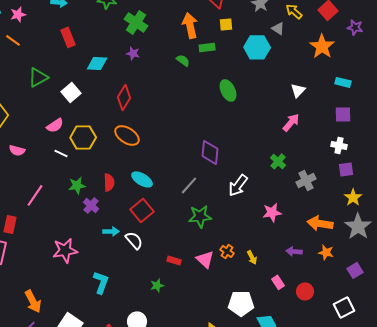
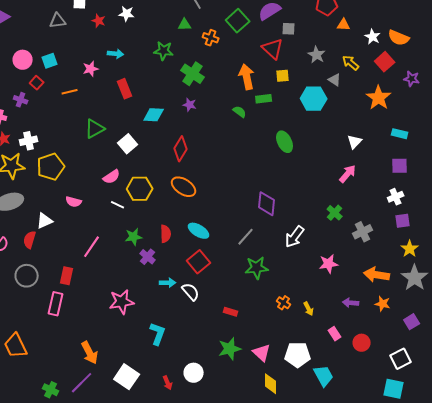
pink star: (18, 14) -> (91, 69), moved
orange line: (13, 40) -> (70, 92), turned -49
white cross: (339, 145) -> (396, 197), turned -35
pink triangle: (205, 259) -> (262, 353), moved
green star: (157, 285) -> (230, 349), moved, size x1.6

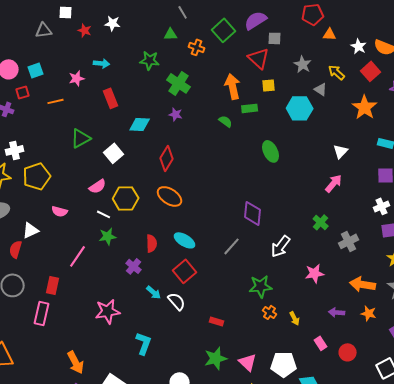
red square: (37, 83) -> (23, 92), turned 32
green star: (134, 237) -> (108, 236), moved
green star: (257, 268) -> (261, 286), moved
cyan arrow: (168, 283) -> (154, 292), turned 42

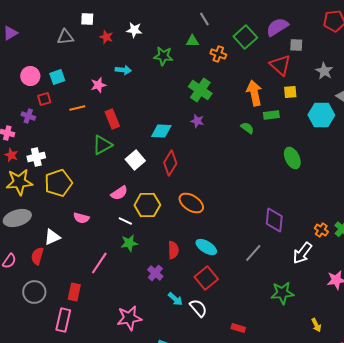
green star: (150, 60) -> (163, 56), moved
red rectangle: (111, 98) -> (112, 119), moved
red diamond: (167, 158) -> (170, 163), moved
orange cross: (270, 312) -> (321, 230), moved

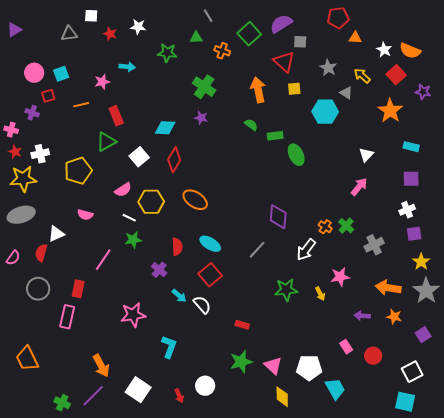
green rectangle: (271, 115) -> (275, 136), moved
yellow pentagon: (58, 183) -> (78, 171), moved
yellow arrow: (316, 325) -> (320, 294), moved

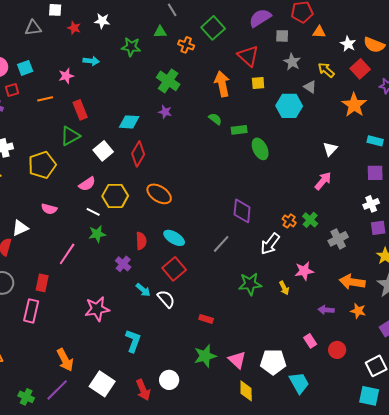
purple semicircle: (281, 24) -> (260, 18), moved
gray square: (300, 42) -> (282, 36), moved
red arrow: (179, 396) -> (143, 390), size x1.5

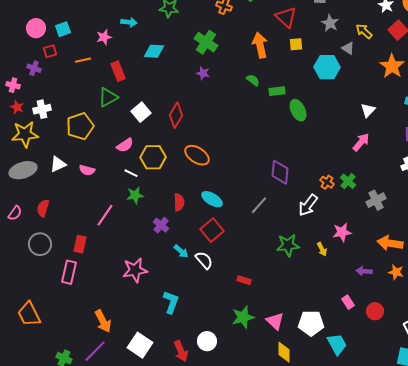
cyan diamond: (129, 122) -> (154, 51), moved
white triangle: (20, 228) -> (58, 164), moved

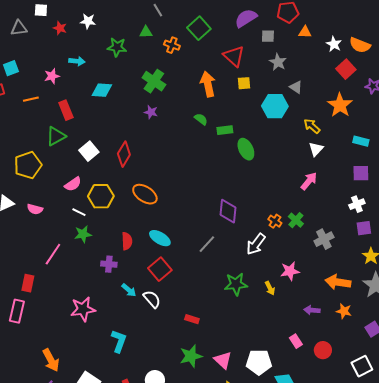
yellow arrow: (364, 31) -> (312, 126), moved
purple cross: (161, 225) -> (109, 264), turned -35

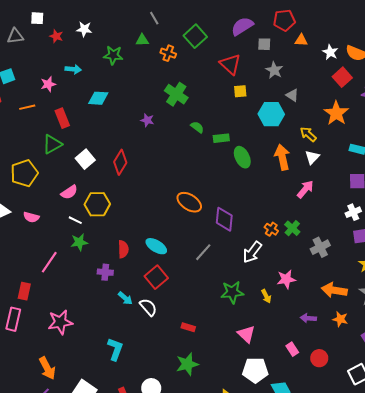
green cross: (154, 81) -> (176, 94), moved
orange arrow: (208, 84) -> (282, 157), moved
orange ellipse: (145, 194) -> (189, 202), moved
pink star: (83, 309) -> (60, 322), moved
pink triangle: (223, 360) -> (246, 334), moved

